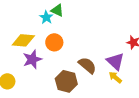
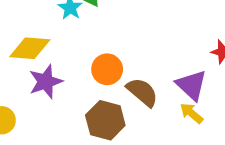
orange circle: (54, 42) -> (107, 69), moved

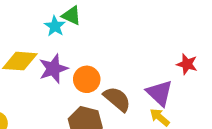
purple star: (46, 82) -> (53, 69), moved

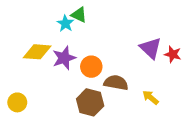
purple triangle: (160, 93) -> (151, 48), moved
brown semicircle: (117, 99) -> (116, 83), turned -30

